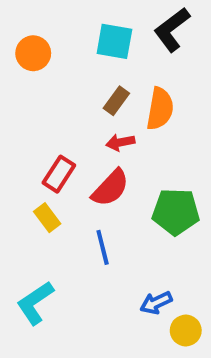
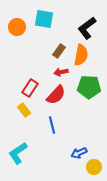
black L-shape: (172, 29) -> (87, 28), moved
cyan square: (114, 41) -> (44, 19), moved
green pentagon: (176, 212) -> (89, 87), moved

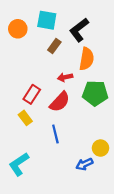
black L-shape: (87, 28) -> (79, 30), moved
brown rectangle: (59, 51) -> (54, 46), moved
yellow circle: (94, 167) -> (101, 148), moved

